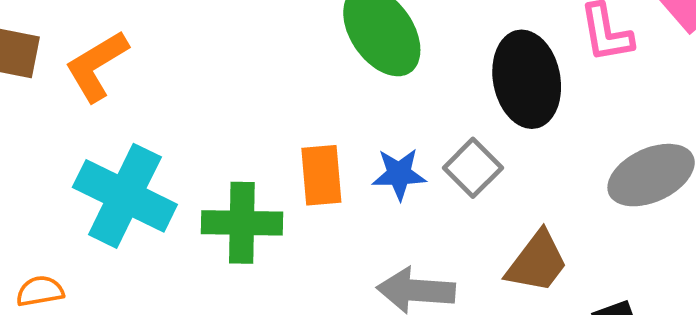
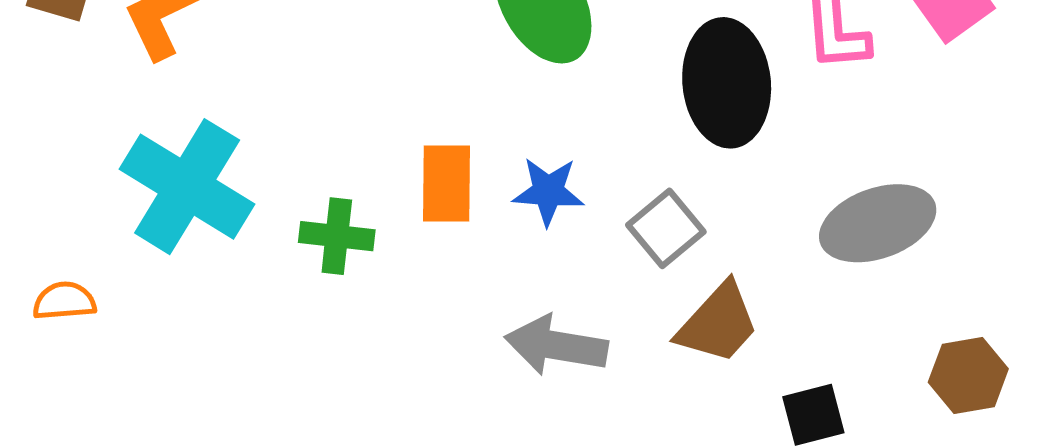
gray square: (473, 168) -> (666, 228), moved
green cross: (242, 223) -> (337, 236), size x0.7

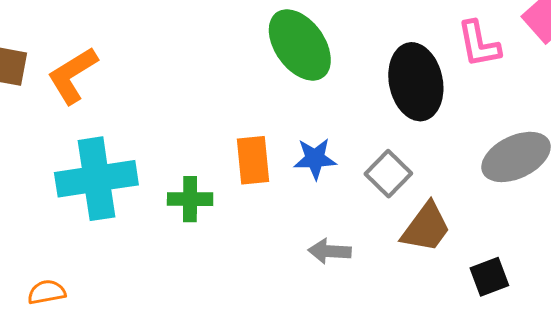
cyan cross: (187, 187) -> (96, 179), turned -34
orange semicircle: (64, 301) -> (47, 292), moved
gray arrow: (556, 345) -> (330, 251), size x0.7

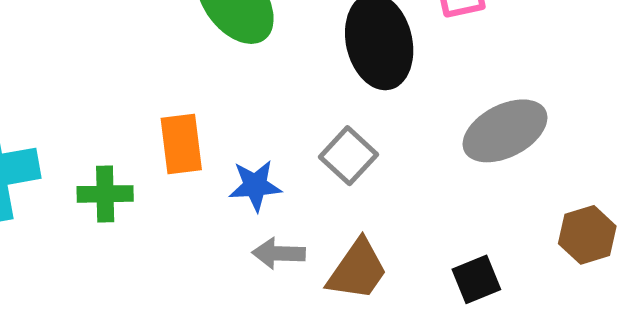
blue star: (315, 159) -> (255, 186), moved
brown trapezoid: (426, 228) -> (357, 270), moved

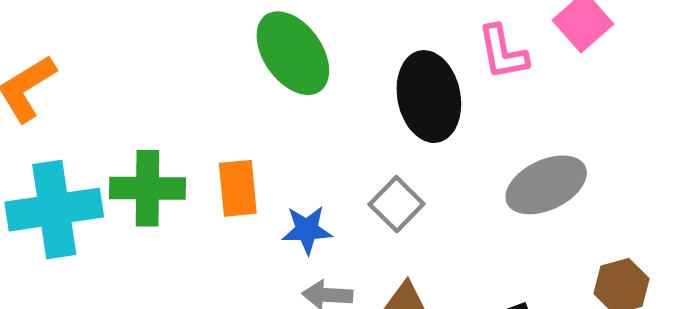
green cross: (105, 194) -> (148, 188), moved, size x1.4

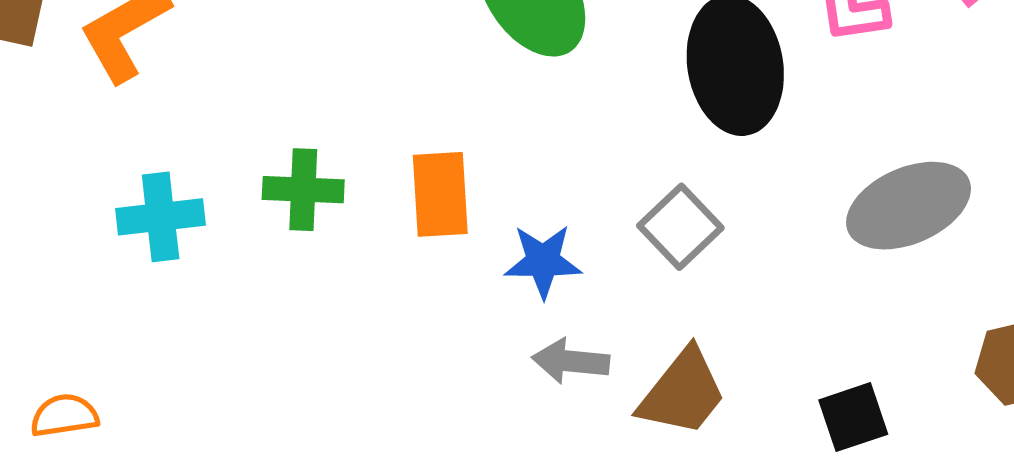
green cross: (148, 188) -> (303, 190), size x0.7
cyan cross: (54, 210) -> (161, 217), size x0.6

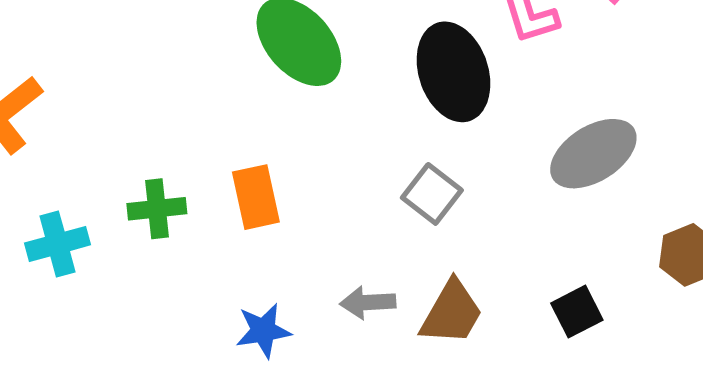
blue star: (543, 261) -> (263, 331), moved

